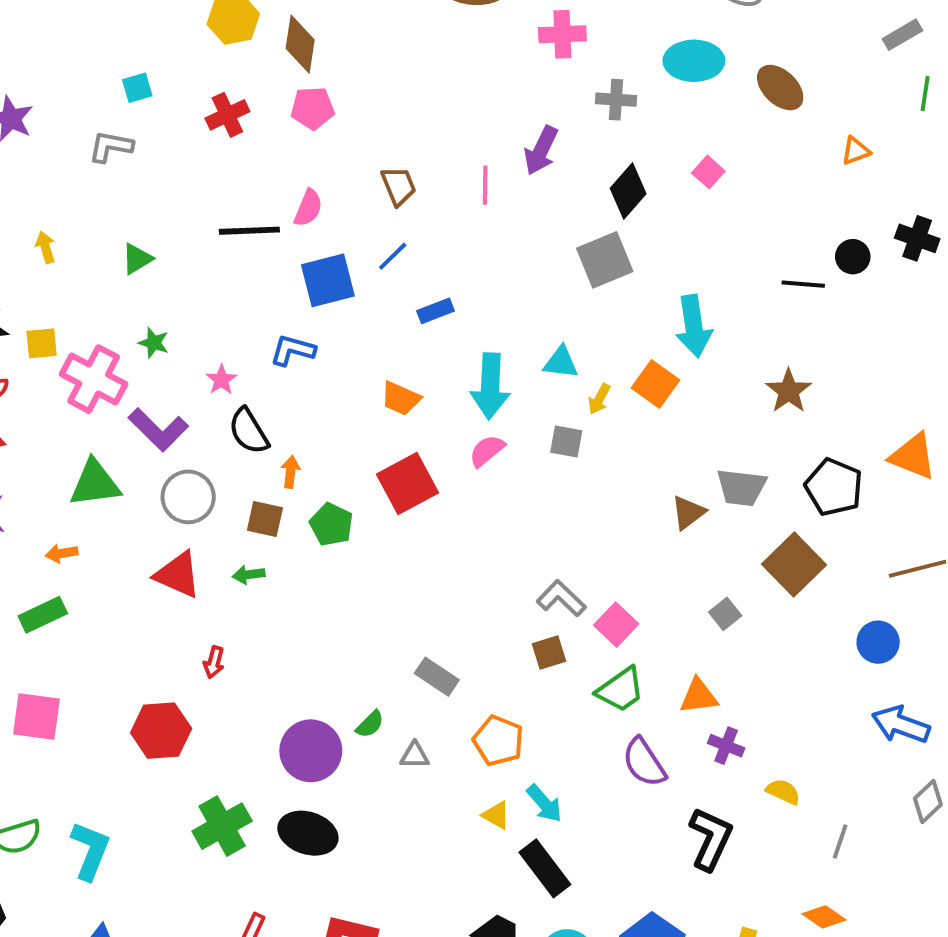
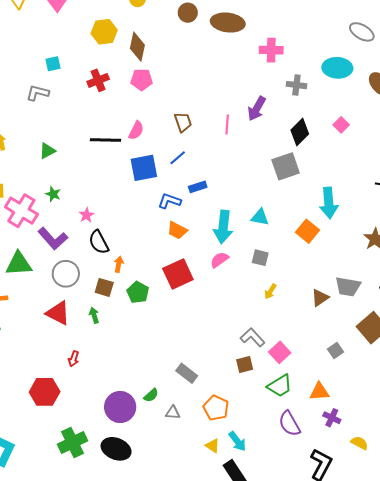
blue L-shape: (293, 350) -> (169, 201), moved
yellow arrow: (599, 399) -> (270, 291), moved
green arrow: (249, 575) -> (94, 315), turned 77

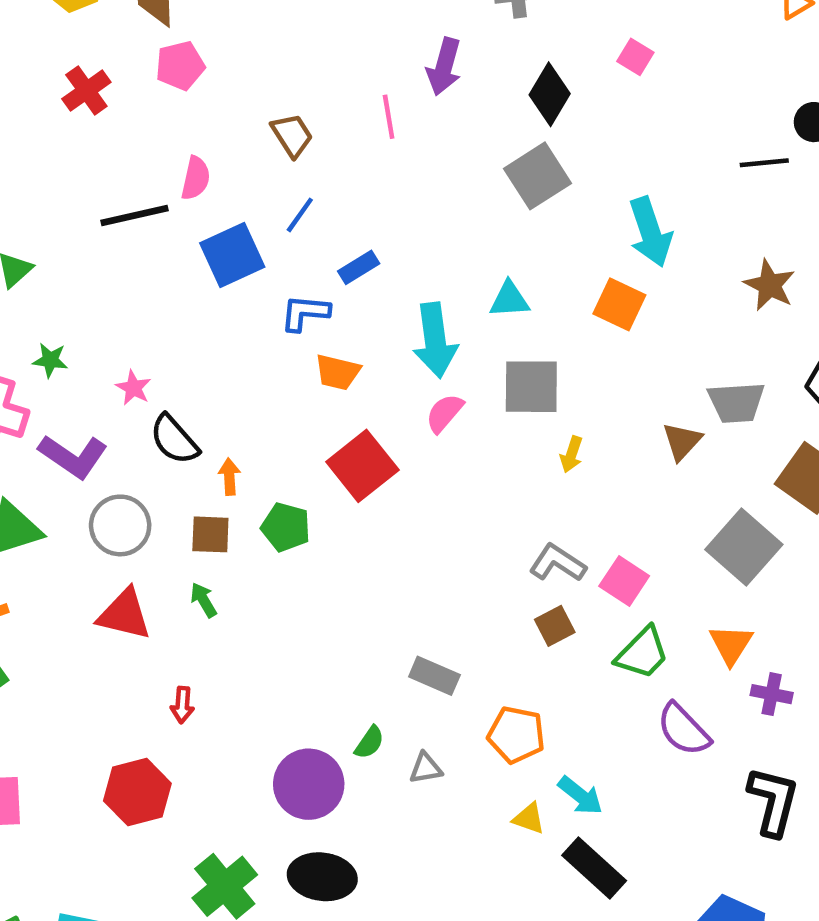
gray square: (260, 258) -> (531, 387), size x1.6
gray square: (336, 351) -> (744, 547), size x2.0
orange triangle: (319, 392) -> (731, 644), turned -40

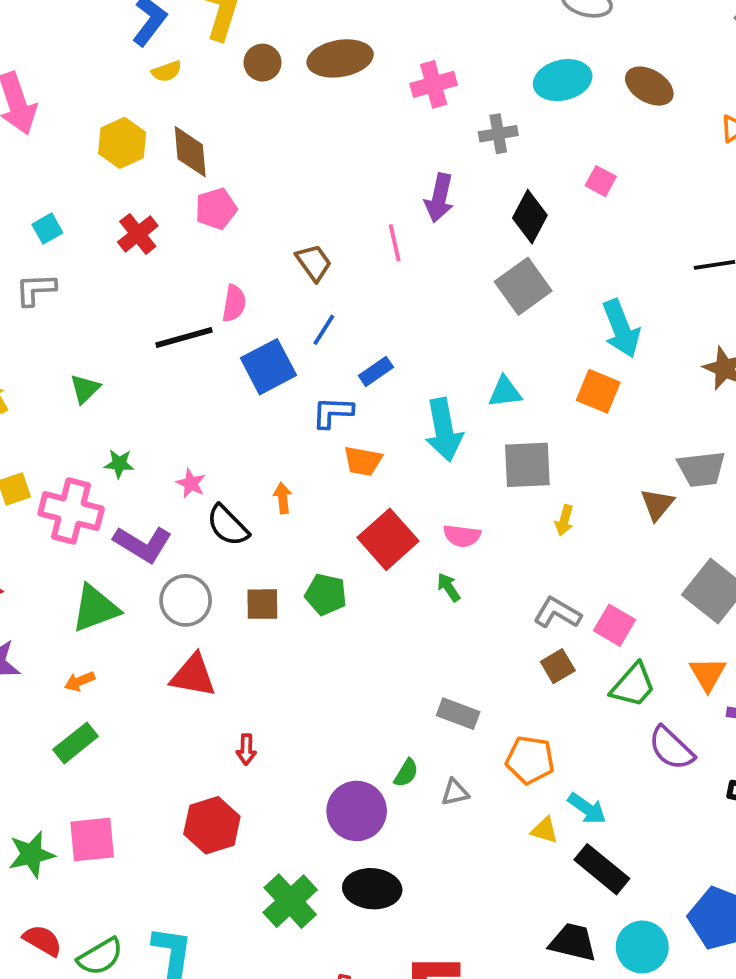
pink semicircle: (444, 413) -> (462, 536), moved, turned -120
orange arrow: (229, 477) -> (283, 498), moved
green arrow: (203, 600) -> (449, 587), moved

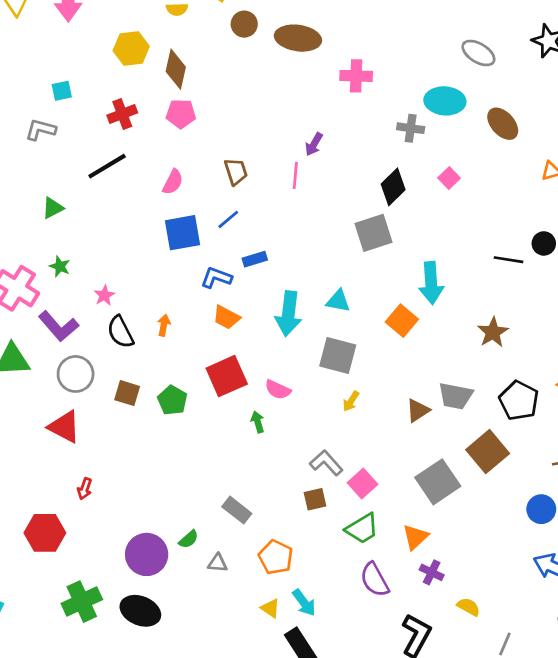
gray cross: (498, 134) -> (411, 128), moved
purple arrow: (439, 198) -> (314, 144), moved, size x0.7
black line: (184, 338) -> (107, 166), moved, turned -33

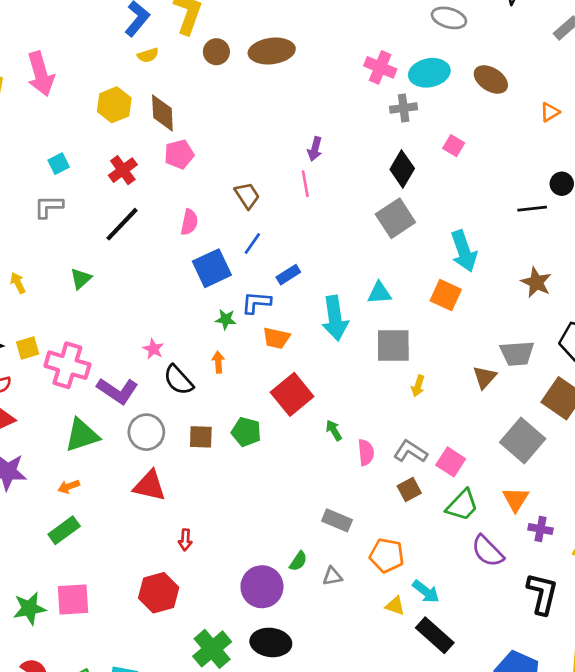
pink cross: (356, 76) -> (380, 67), moved, turned 36
green star: (60, 266) -> (226, 319), moved
pink semicircle: (278, 390) -> (366, 452), moved, turned -105

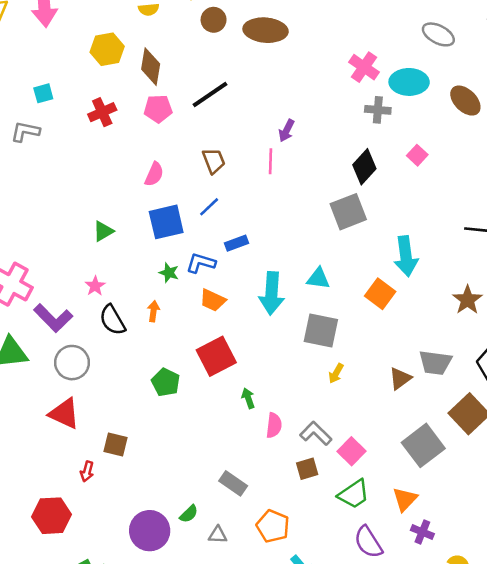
black line: (122, 224) -> (210, 94), moved
green triangle: (81, 279) -> (103, 231), moved
brown square: (201, 437) -> (116, 444), moved

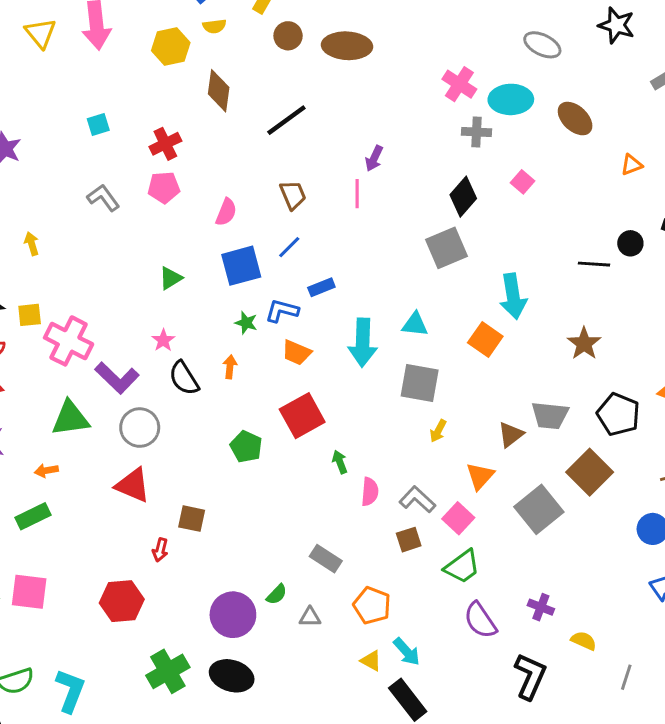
yellow hexagon: (107, 49) -> (171, 47), moved
pink pentagon: (158, 109) -> (164, 187), moved
gray L-shape: (25, 132) -> (103, 198), moved, turned 44
orange triangle: (405, 499) -> (480, 476), moved

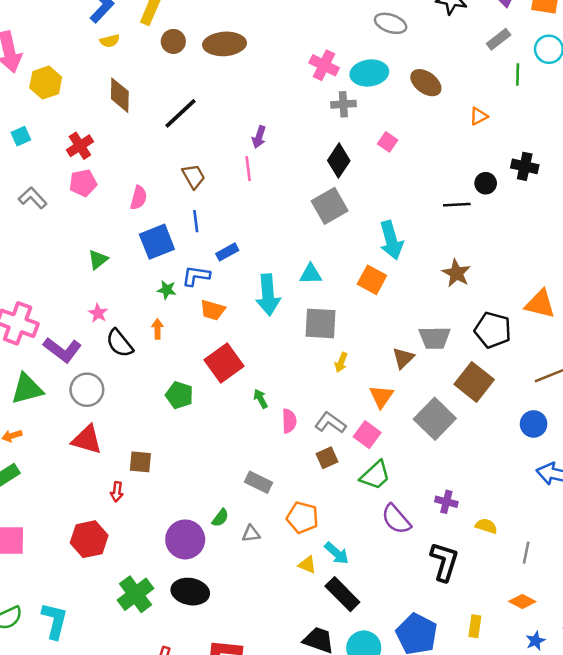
yellow hexagon: (171, 47) -> (46, 83), moved
blue line: (289, 247) -> (196, 221), turned -45

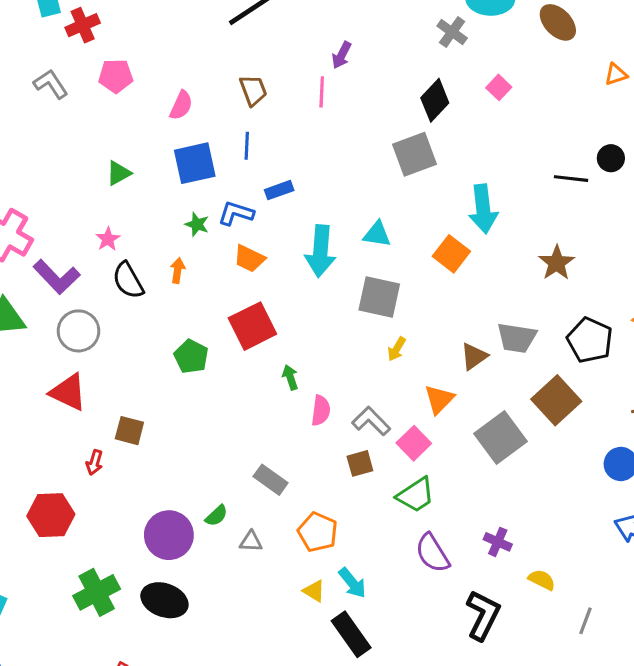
gray cross: (343, 104) -> (452, 32), turned 30
red cross: (80, 146) -> (83, 25), moved

